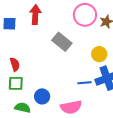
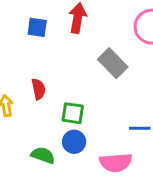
green square: (16, 83) -> (73, 113), moved

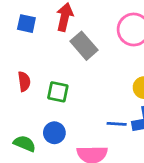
gray rectangle: (113, 63) -> (84, 46), moved
green square: (73, 113) -> (58, 92), moved

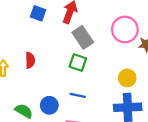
green square: (58, 92) -> (78, 63), moved
blue line: (117, 124) -> (78, 95), moved

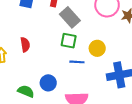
yellow circle: (127, 78) -> (97, 48), moved
blue line: (78, 95) -> (77, 62), moved

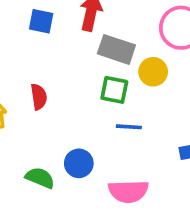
gray rectangle: (70, 17) -> (116, 49), turned -30
yellow circle: (97, 48) -> (153, 72), moved

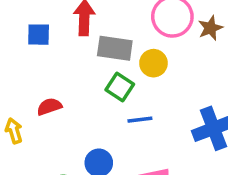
green square: (114, 90) -> (120, 87), turned 32
red semicircle: (39, 97) -> (49, 107), turned -90

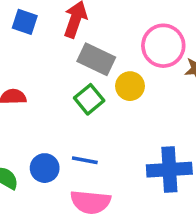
blue line: (140, 120) -> (85, 160), moved

